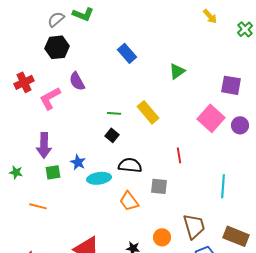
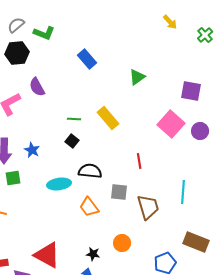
green L-shape: (83, 14) -> (44, 33), moved
blue star: (78, 162) -> (32, 150), moved
brown trapezoid: (194, 226) -> (148, 207), moved

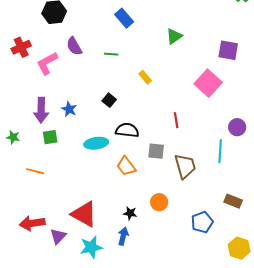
yellow rectangle: (108, 118) -> (145, 77), size x0.6
green line: (74, 119) -> (111, 54), moved
purple circle: (200, 131) -> (237, 127), moved
brown rectangle: (196, 242) -> (233, 201), size x0.7

